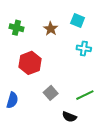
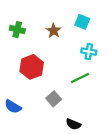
green line: (85, 95) -> (80, 78), moved
blue semicircle: (12, 100) -> (13, 107), turned 105

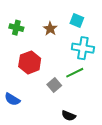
cyan cross: (89, 52) -> (83, 48), size x1.5
gray square: (54, 99) -> (54, 85), moved

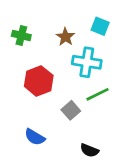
cyan cross: (83, 48) -> (87, 62), moved
blue semicircle: (12, 99) -> (35, 137), moved

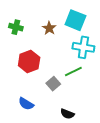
cyan square: (100, 26) -> (75, 20), size x1.5
cyan cross: (87, 62) -> (83, 47), moved

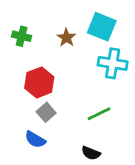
green line: (73, 72) -> (99, 114), moved
gray square: (53, 84) -> (46, 112), moved

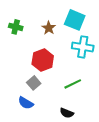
red hexagon: (39, 82) -> (43, 60), moved

